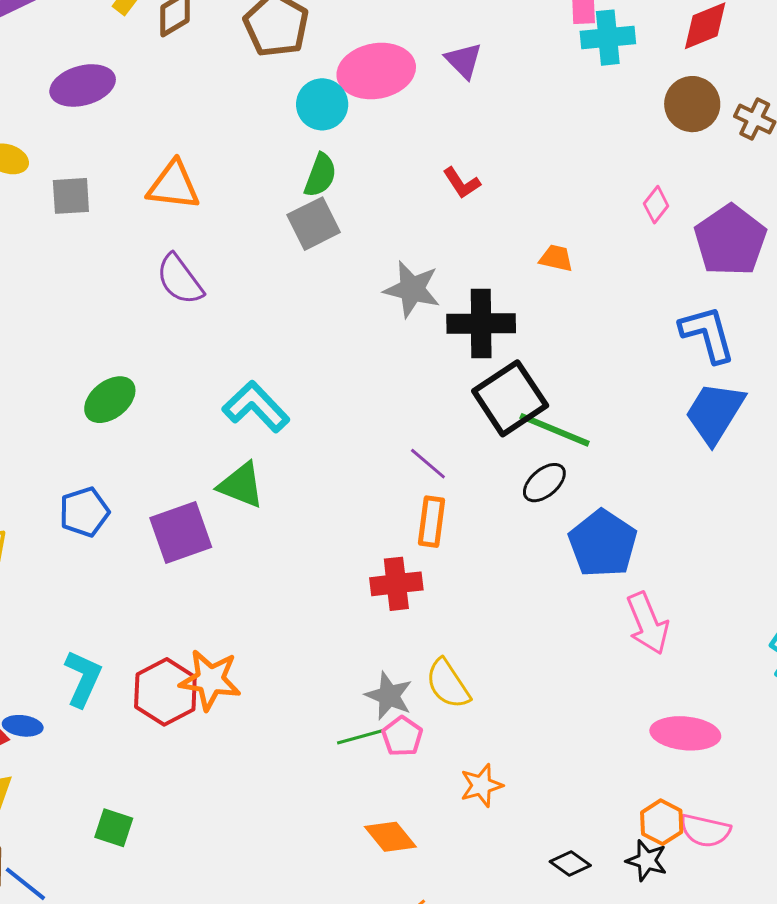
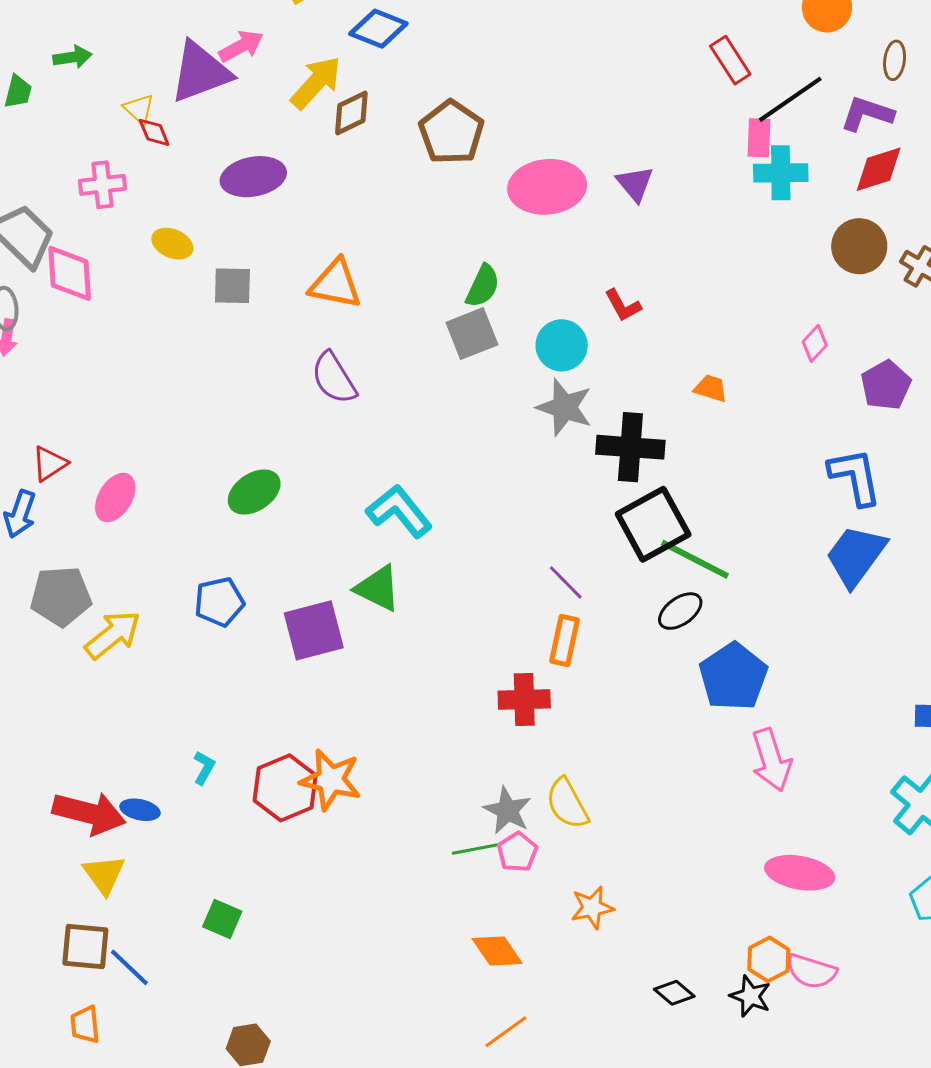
cyan circle: (322, 104) -> (562, 345), moved
purple pentagon: (730, 240) -> (886, 385), size x0.7
cyan L-shape: (83, 679) -> (204, 768), size x0.6

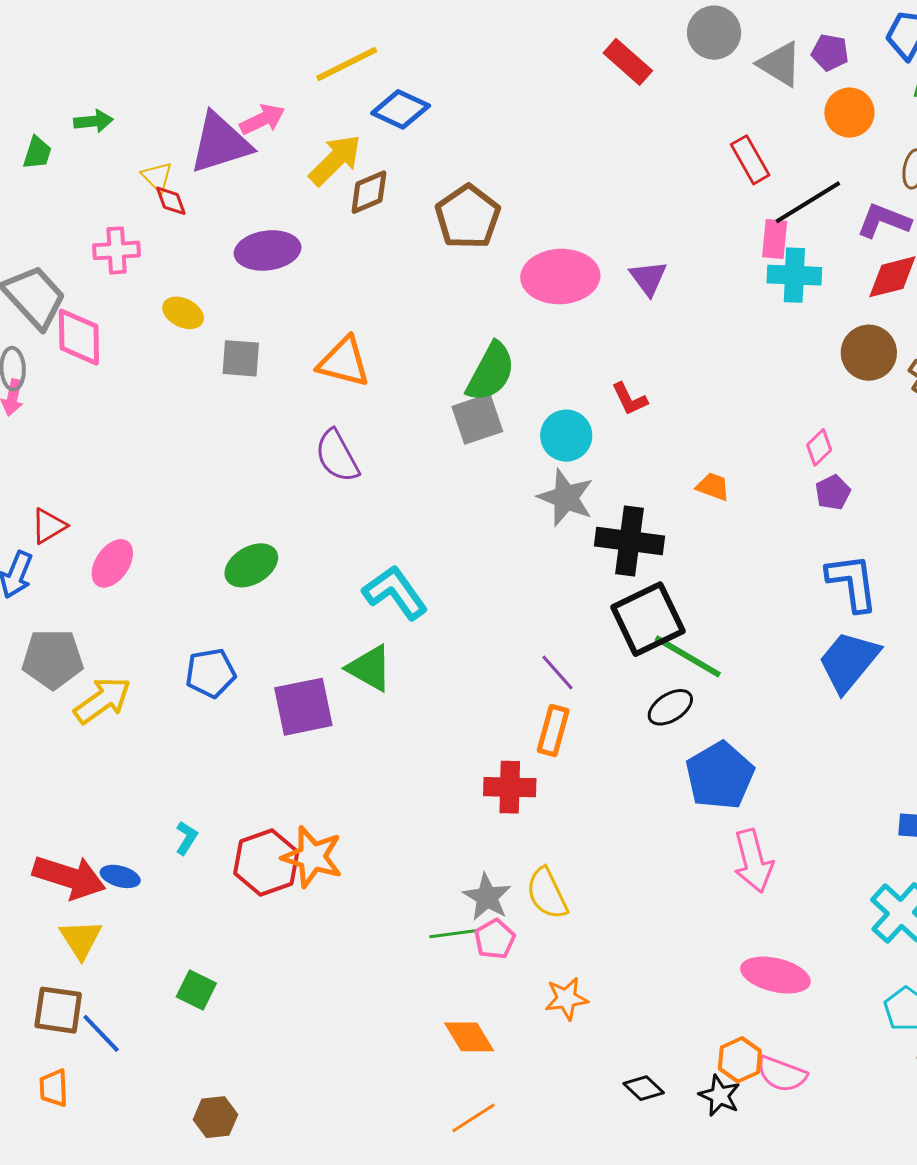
green semicircle: (483, 286) -> (491, 372), size x1.4
purple pentagon: (886, 385) -> (833, 492), moved, size x0.7

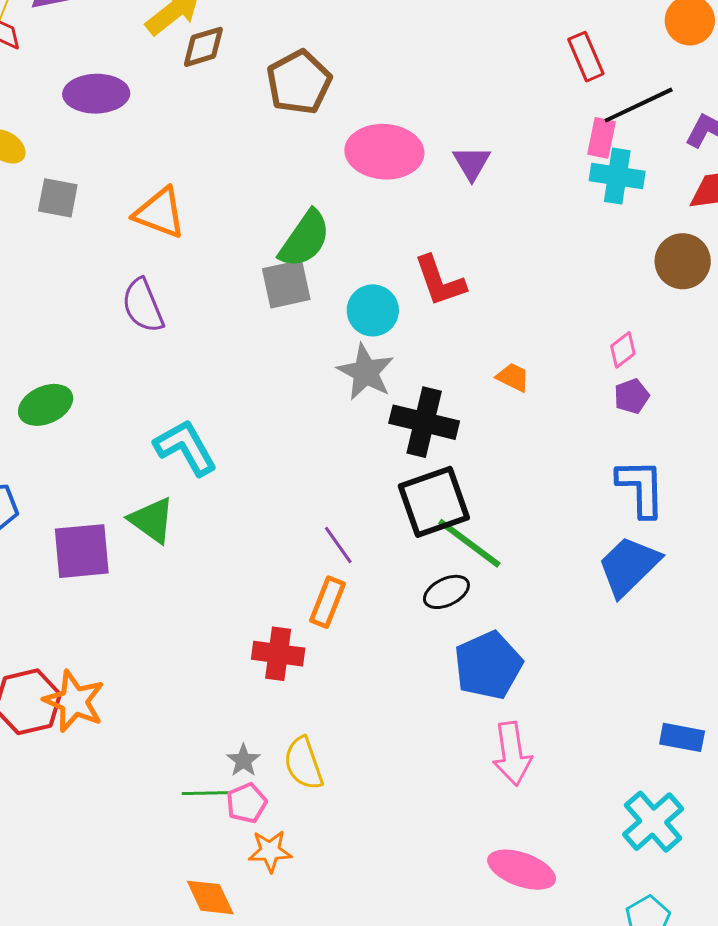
red L-shape: (629, 399) -> (440, 281), size x1.5
gray star: (487, 897) -> (243, 760), size x0.7
orange star: (566, 999) -> (270, 851), moved

